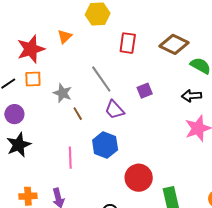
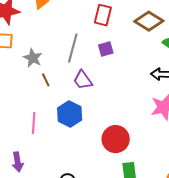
gray line: (101, 79) -> (73, 48), turned 44
purple square: (145, 91) -> (106, 49), moved
red circle: (139, 178) -> (116, 139), moved

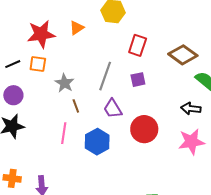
pink line: (34, 123) -> (64, 133), moved
red circle: (116, 139) -> (144, 129), moved

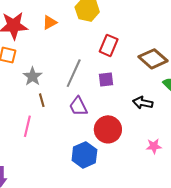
black arrow: (191, 109) -> (143, 103), moved
blue hexagon: (97, 142) -> (84, 155), moved
pink star: (191, 142) -> (154, 146), size x0.6

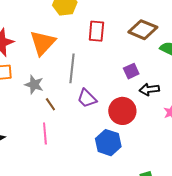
orange triangle: (50, 22) -> (43, 43), moved, size x1.8
purple square: (106, 79) -> (131, 71), moved
black arrow: (143, 103) -> (149, 89), moved

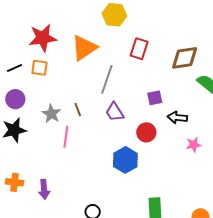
brown diamond: (143, 30) -> (185, 58), turned -44
purple square: (131, 71) -> (155, 98), moved
gray star: (34, 85) -> (51, 114), moved
red circle: (122, 111) -> (146, 132), size x0.7

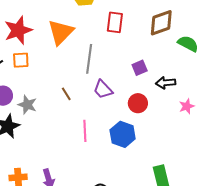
gray star: (51, 114) -> (27, 105), moved
pink line: (66, 137) -> (85, 131), moved

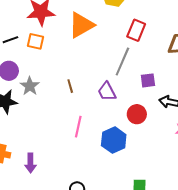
gray line: (89, 59) -> (122, 61), moved

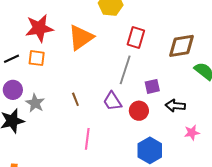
red circle: (137, 114) -> (139, 111), moved
blue hexagon: (114, 140) -> (150, 150), moved

